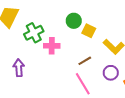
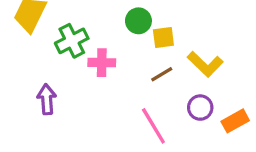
yellow square: (89, 31) -> (163, 37), turned -32
brown line: (85, 61) -> (162, 74), moved

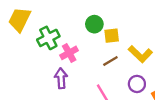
pink cross: (102, 63) -> (69, 53), turned -30
purple arrow: (47, 99) -> (61, 78), moved

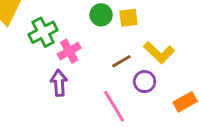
yellow square: (112, 36) -> (129, 18), moved
purple circle: (137, 84) -> (145, 82), moved

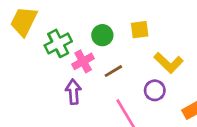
green circle: (101, 15) -> (102, 35), moved
brown line: (121, 61) -> (113, 71), moved

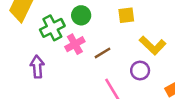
green circle: (102, 35) -> (81, 15), moved
purple arrow: (73, 92) -> (37, 67), moved

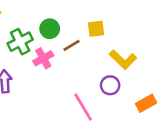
brown line: (102, 53) -> (72, 45), moved

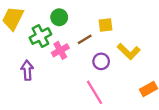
green circle: (50, 29) -> (59, 17), moved
purple circle: (110, 85) -> (101, 61), moved

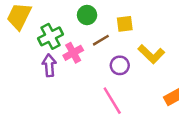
green circle: (59, 17) -> (87, 15), moved
purple arrow: (27, 70) -> (49, 65), moved

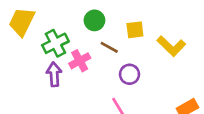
brown line: (101, 40) -> (109, 47), turned 60
yellow L-shape: (151, 54) -> (171, 46), moved

